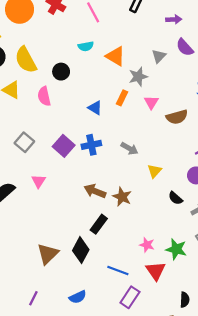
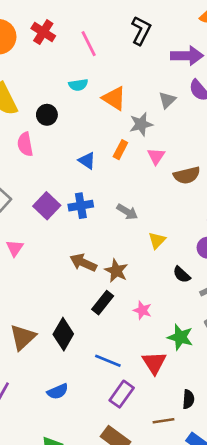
purple arrow: (174, 19) -> (187, 56), size x1.6
black rectangle: (99, 224) -> (103, 303), moved
pink star: (147, 245) -> (142, 310), moved

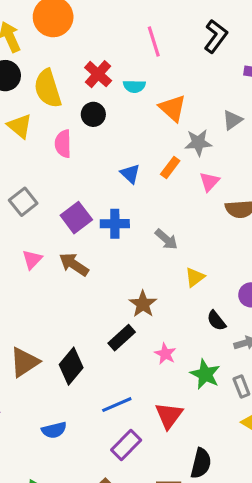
red cross: (43, 32) -> (98, 74), moved
brown arrow: (83, 263) -> (74, 264), moved
green star: (180, 337) -> (205, 374), moved
blue line: (108, 361) -> (117, 405), turned -55
black semicircle: (188, 399) -> (201, 463), size x1.4

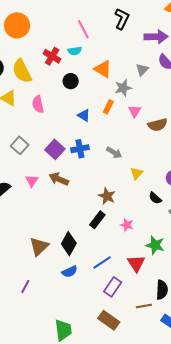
cyan semicircle: (134, 86) -> (75, 51), moved
black circle: (93, 114) -> (71, 81), moved
green star: (205, 374) -> (155, 245), moved
blue semicircle: (54, 430) -> (70, 272), moved

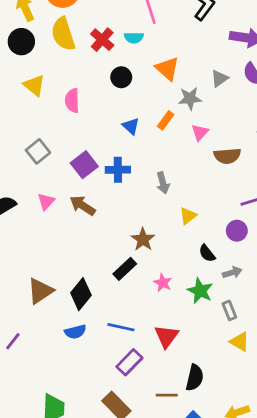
yellow semicircle: (22, 71) -> (63, 34), moved
gray arrow: (114, 153) -> (163, 183), turned 35
green star: (155, 245) -> (200, 291), moved
blue line: (102, 263) -> (121, 327), turned 36

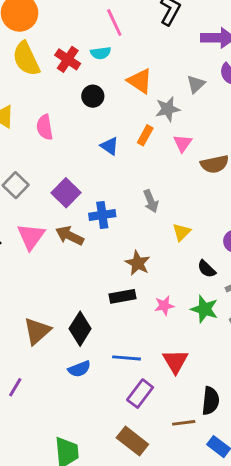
blue cross: (118, 170) -> (102, 215), moved
pink triangle: (46, 201) -> (31, 236), size x1.5
black rectangle: (125, 269) -> (122, 296), turned 40
pink star: (163, 283) -> (164, 306), turned -30

